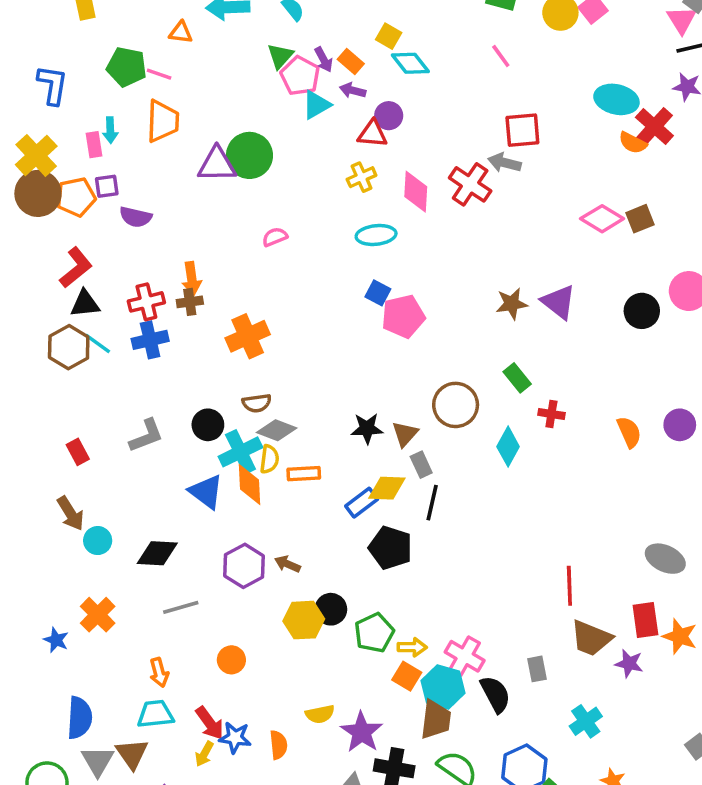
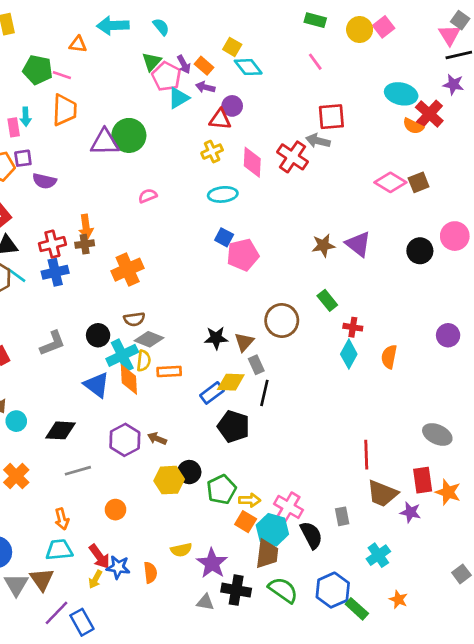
orange semicircle: (629, 432) -> (389, 357), moved, turned -145
cyan diamond: (508, 447) -> (349, 354), moved

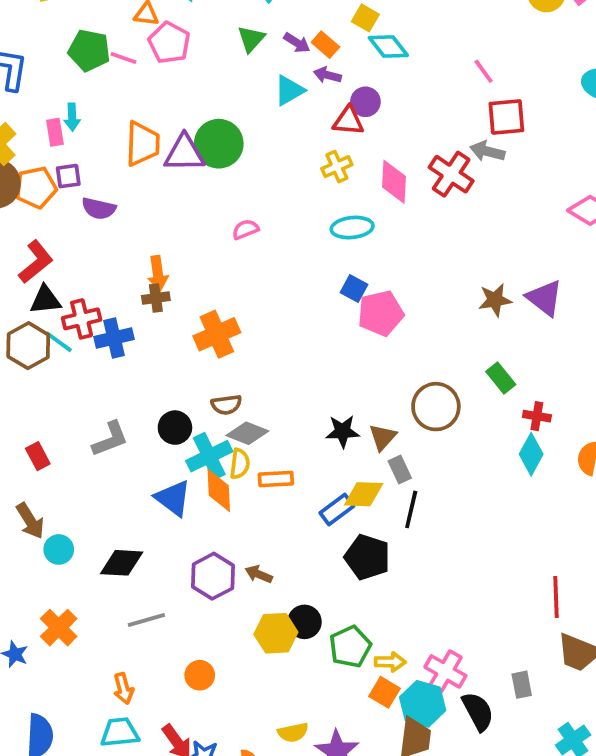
pink line: (315, 62) -> (484, 71), moved
purple arrow: (184, 64) -> (297, 43), turned -30
pink pentagon: (166, 76) -> (169, 43), moved
orange trapezoid: (65, 110) -> (143, 144), moved
red cross: (52, 244) -> (82, 319), moved

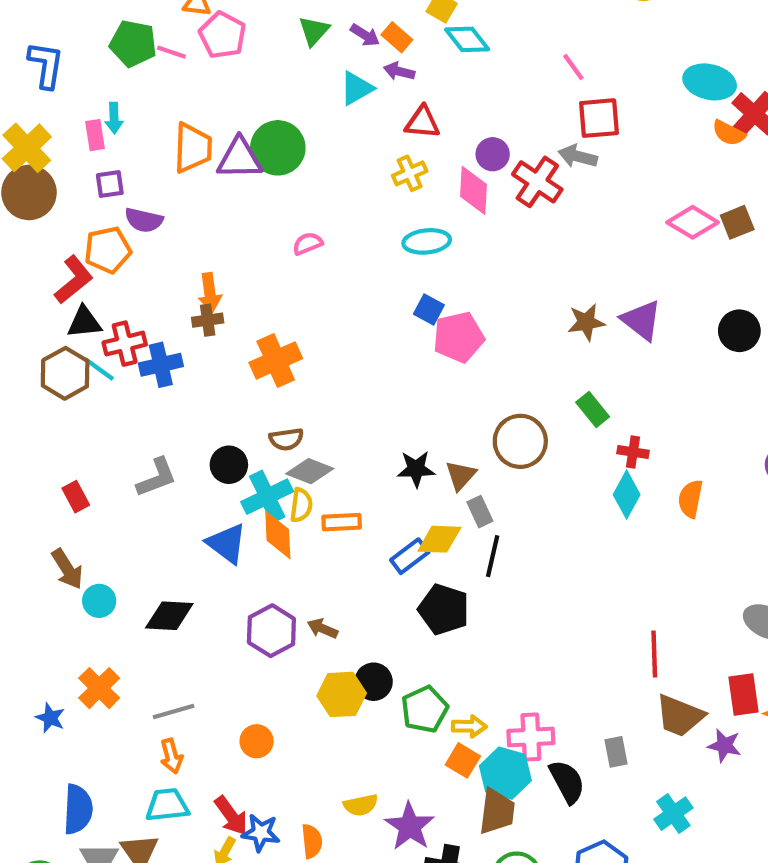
purple circle: (365, 102) -> (493, 154), moved
orange pentagon: (36, 188) -> (108, 250), moved
gray line: (146, 620) -> (174, 711), moved
pink cross: (445, 671) -> (531, 737), turned -33

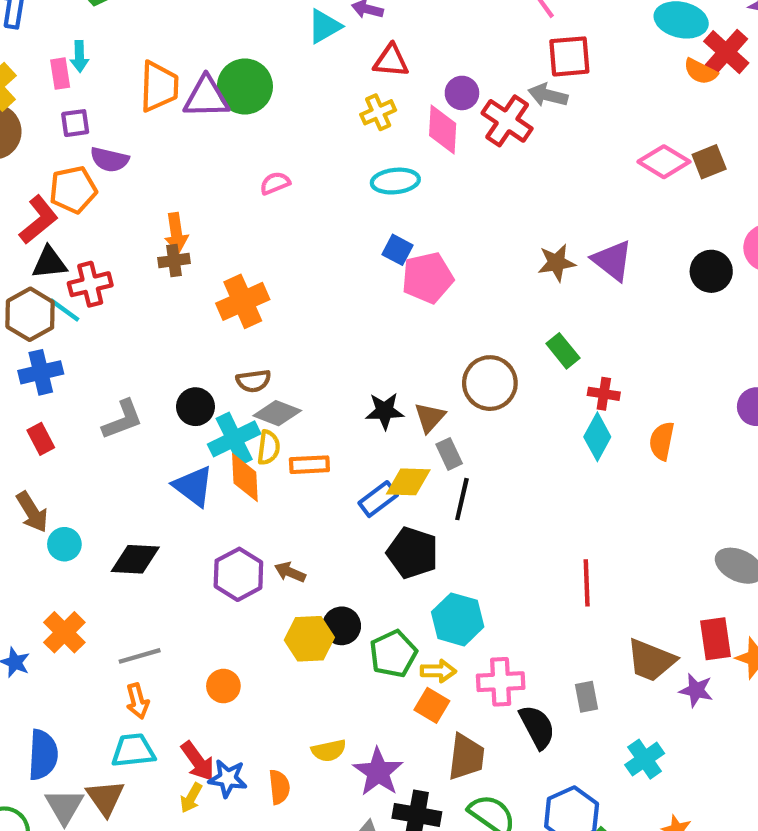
blue cross: (161, 365) -> (41, 372), moved
red line: (654, 654) -> (587, 583), moved
cyan hexagon: (505, 773) -> (458, 619), moved

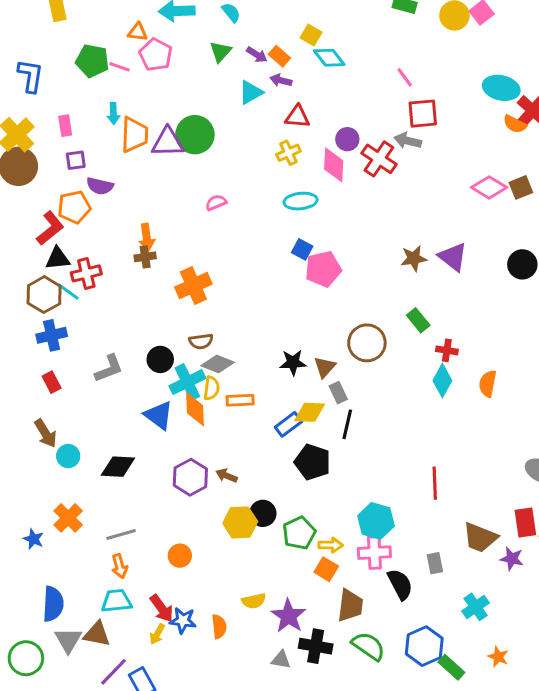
cyan arrow: (79, 56) -> (113, 114), moved
cyan hexagon: (458, 619) -> (376, 521), moved
brown triangle: (105, 798) -> (97, 634), turned -44

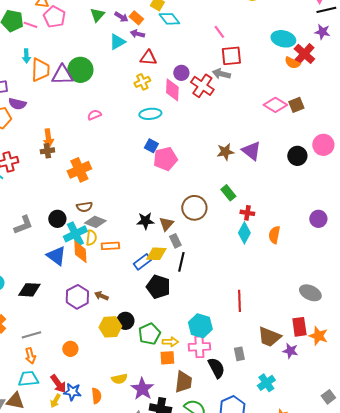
orange square: (326, 569) -> (167, 358), turned -35

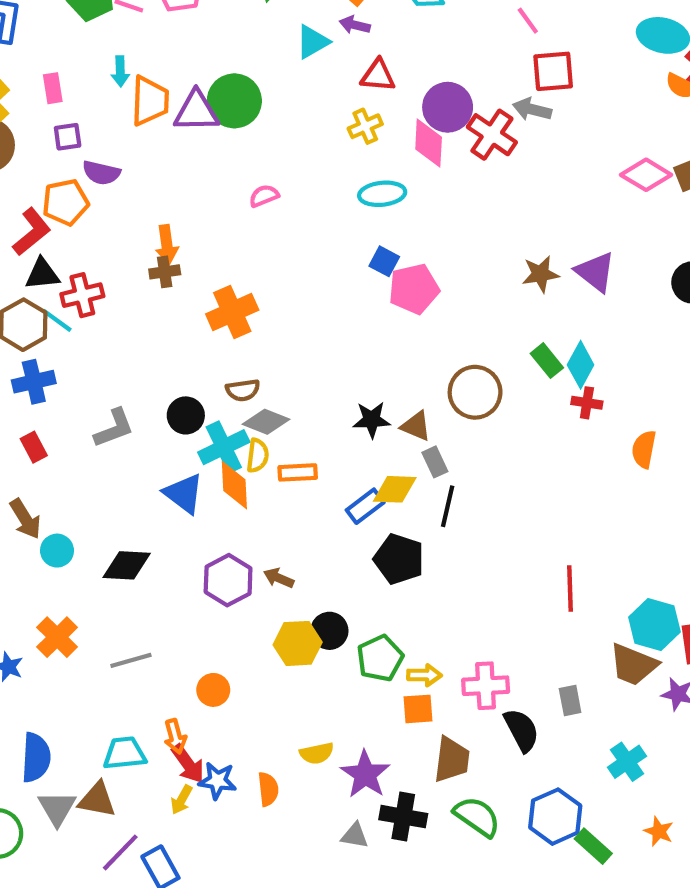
purple circle: (181, 73) -> (448, 107), size x1.5
brown triangle: (166, 224) -> (416, 426), turned -49
cyan diamond: (244, 233) -> (581, 365), moved
cyan hexagon: (200, 326) -> (654, 624), moved
orange arrow: (30, 356) -> (175, 736), moved

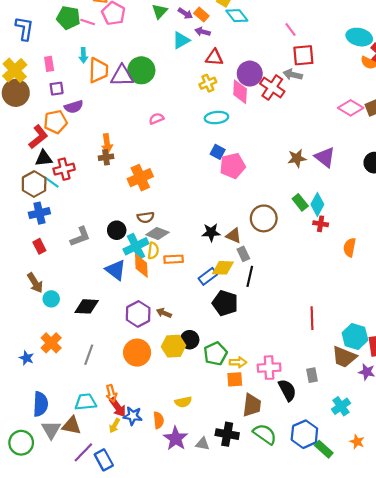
purple semicircle: (101, 173) -> (74, 107), turned -30
gray line: (131, 660) -> (89, 355), turned -54
orange circle: (213, 690) -> (137, 353), moved, size x1.6
purple star: (365, 774) -> (176, 438), moved

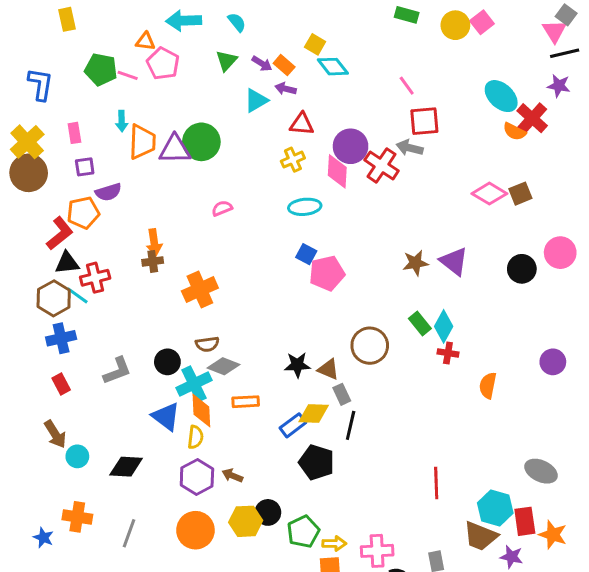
cyan ellipse: (359, 37) -> (501, 96), turned 30
yellow semicircle: (153, 251) -> (195, 437), moved
orange cross: (51, 343) -> (77, 517), turned -36

